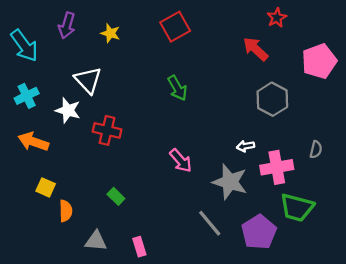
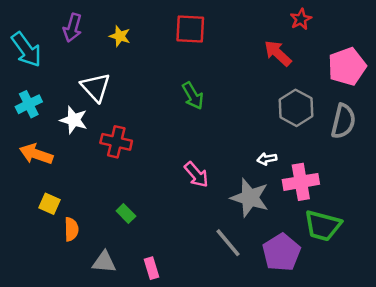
red square: (175, 27) -> (190, 29), turned 32
gray semicircle: (316, 149) -> (343, 121), moved, size x1.8

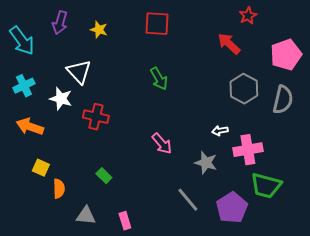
gray star: (250, 198) -> (206, 163), size x0.7

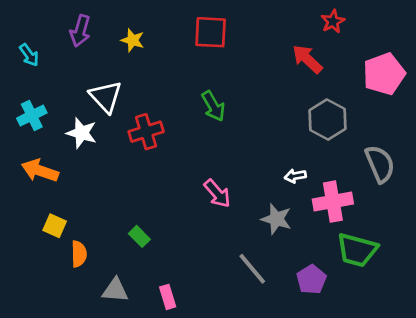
cyan arrow: (22, 41) -> (29, 55), size x0.6
gray semicircle: (283, 100) -> (380, 164), moved, turned -36
red cross: (96, 117) -> (146, 132), moved, turned -30
purple pentagon: (232, 208) -> (311, 279), size x0.7

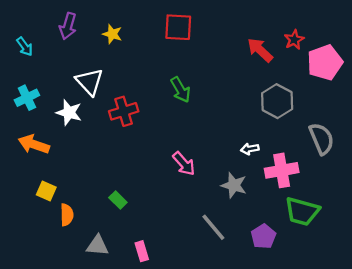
red star: (333, 21) -> (294, 40), moved

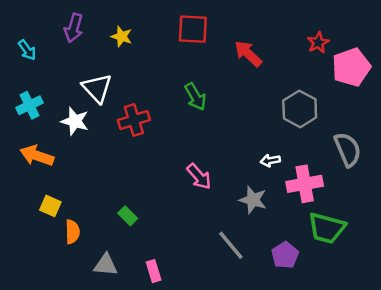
red arrow: (260, 50) -> (248, 54), moved

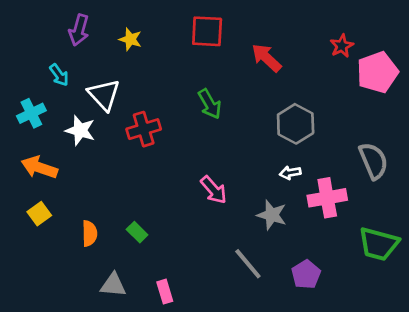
cyan arrow: (27, 50) -> (59, 75), moved
gray hexagon: (300, 109) -> (296, 124), moved
yellow square: (50, 206) -> (39, 214), moved, turned 30
green trapezoid: (327, 228) -> (379, 244), moved
orange semicircle: (72, 232) -> (89, 233), moved

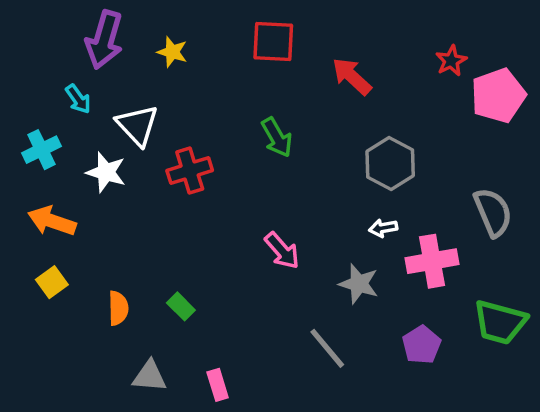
purple arrow: (79, 30) -> (104, 40), size x1.4
purple pentagon: (306, 274) -> (422, 345), moved

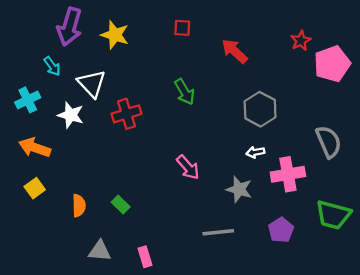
red square: (273, 41) -> (182, 28), size x0.6
yellow star: (172, 52) -> (115, 35), size x1.4
gray line: (327, 348) -> (218, 232), turned -56

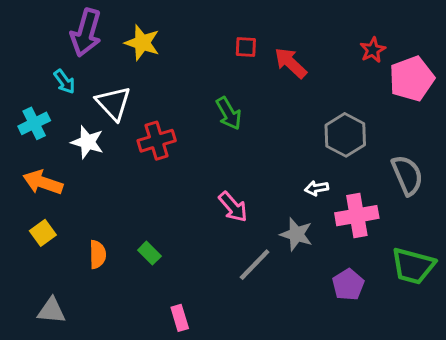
red square: (182, 28) -> (246, 47), moved
gray hexagon: (260, 109) -> (345, 135), moved
gray line: (218, 232) -> (255, 265), moved, turned -40
gray triangle: (100, 251) -> (51, 311), moved

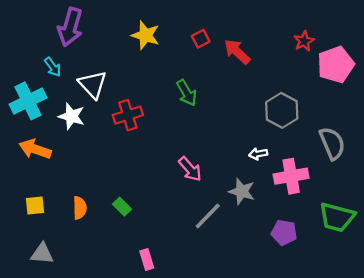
yellow star: (142, 43) -> (145, 35), moved
red square: (246, 47) -> (201, 39), turned -30
cyan cross: (34, 123) -> (28, 101), size x1.4
yellow square: (43, 233) -> (35, 206), moved, turned 30
purple pentagon: (348, 285) -> (284, 233), turned -30

